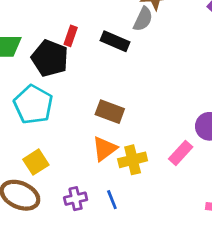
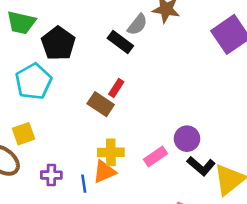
gray semicircle: (143, 19) -> (137, 25), moved
red rectangle: (71, 36) -> (116, 88), moved
orange triangle: (105, 149) -> (104, 172), moved

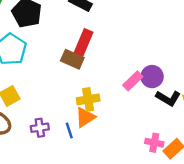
red rectangle: (116, 88) -> (83, 43), size x1.6
pink rectangle: (155, 156) -> (133, 81), moved

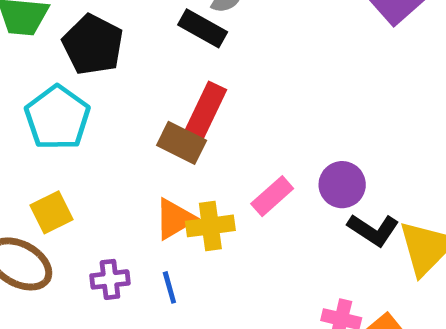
pink rectangle: (133, 81) -> (272, 196), moved
orange triangle: (85, 117) -> (175, 219), moved

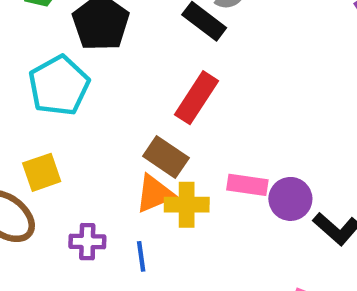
brown rectangle: (182, 143) -> (166, 157), moved
purple circle: (342, 185) -> (290, 199), moved
pink rectangle: (272, 196) -> (247, 185), turned 42

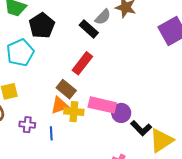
pink rectangle: (247, 185) -> (102, 105), size x1.5

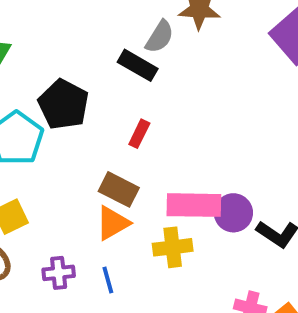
black pentagon: (42, 26) -> (63, 104), moved
red rectangle: (82, 63) -> (139, 134), size x0.6
yellow cross: (74, 112) -> (173, 247), moved

